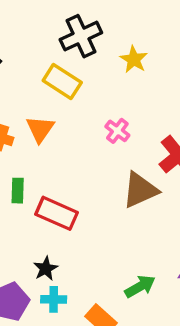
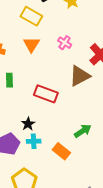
orange triangle: (40, 129) -> (31, 45), moved
red rectangle: (56, 213) -> (46, 94), moved

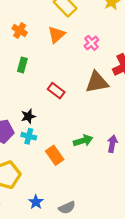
red rectangle: (46, 94) -> (56, 91), size x0.7

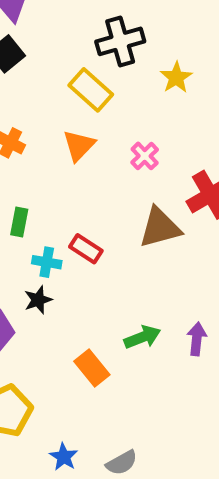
green rectangle: (22, 65) -> (19, 222), moved
cyan cross: (29, 136) -> (47, 262), moved

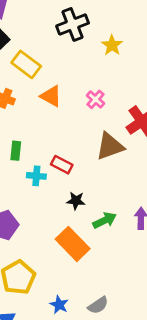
yellow rectangle: (91, 90) -> (26, 64), moved
orange triangle: (79, 145) -> (51, 96), turned -40
black star: (38, 300) -> (76, 201), moved, turned 30
orange rectangle: (92, 368) -> (73, 244), size x1.4

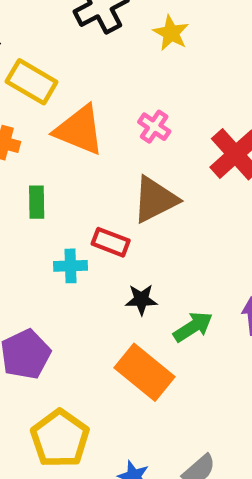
orange triangle: (51, 96) -> (79, 130), size x1.4
brown triangle: (110, 146) -> (155, 200), moved
green rectangle: (16, 151) -> (37, 202), moved

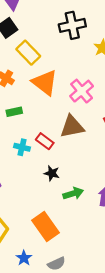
pink cross: (154, 127) -> (82, 91), size x1.5
green rectangle: (37, 202) -> (14, 112), turned 63
orange rectangle: (144, 372) -> (46, 226), moved

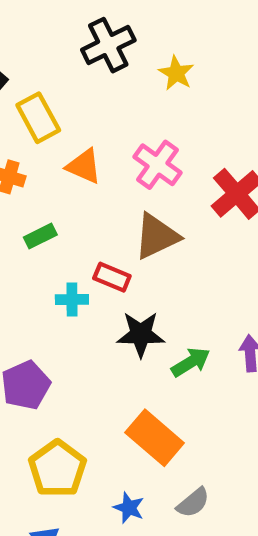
yellow rectangle: (28, 53) -> (38, 118), turned 30
orange triangle: (45, 83) -> (84, 166), size x0.7
black star: (52, 173) -> (141, 334), size x1.5

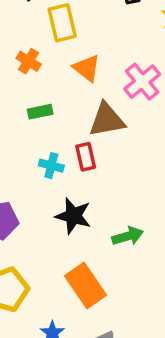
brown triangle: (157, 236) -> (107, 120), moved
red rectangle: (112, 277) -> (86, 157), turned 40
black star: (141, 334) -> (73, 216), moved

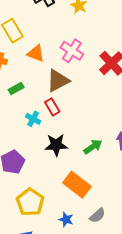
cyan cross: (51, 166) -> (33, 119), turned 32

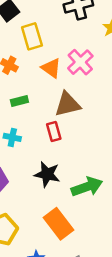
pink cross: (72, 51) -> (80, 62), moved
cyan cross: (33, 119) -> (12, 137), moved, turned -32
green arrow: (93, 147) -> (87, 187), size x1.4

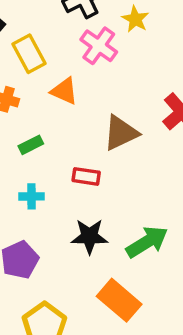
pink cross: (80, 62) -> (99, 46), moved
brown triangle: (68, 104) -> (121, 133), moved
red rectangle: (54, 132) -> (86, 176), turned -54

